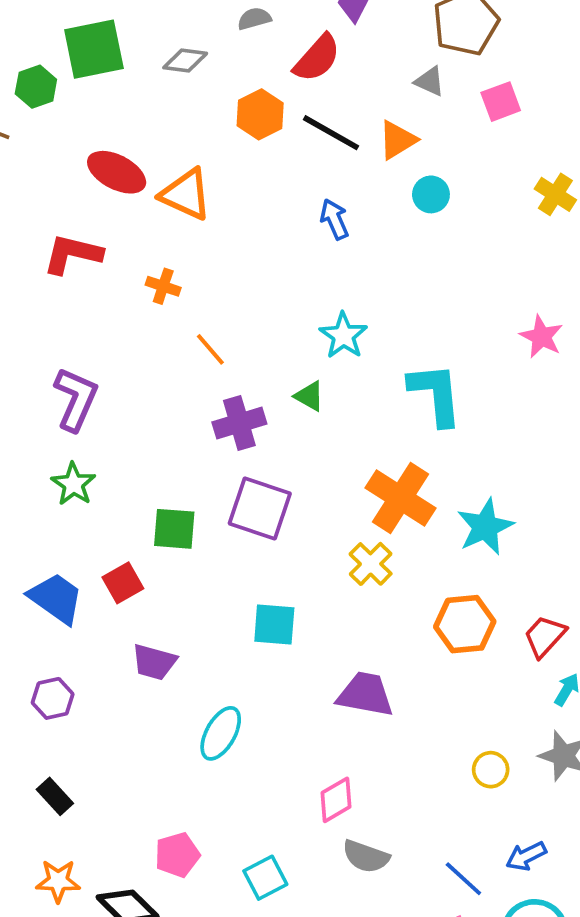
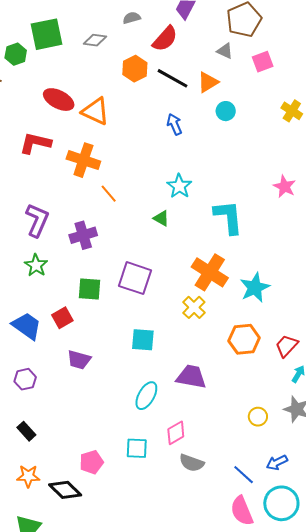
orange cross: (163, 286) -> (83, 160), size x1.8
purple cross: (239, 423) -> (83, 235), moved
cyan ellipse: (221, 733) -> (146, 396), moved
cyan square: (265, 878) -> (137, 448), moved, turned 30

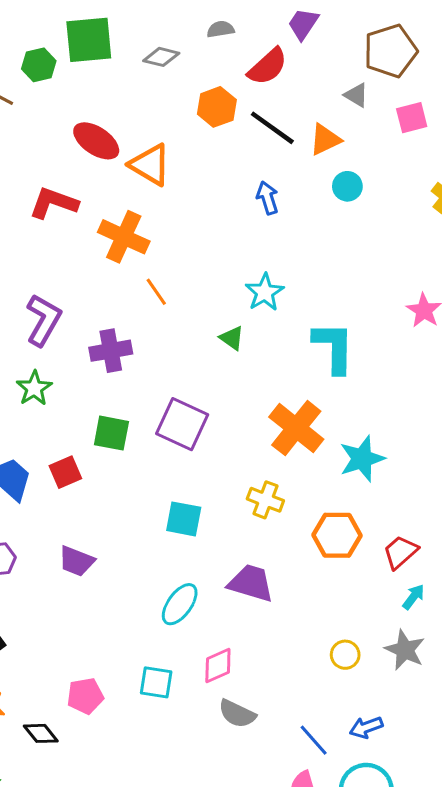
yellow cross: (194, 307) -> (265, 500), moved, turned -30
purple trapezoid: (79, 360) -> (76, 561), moved
black diamond: (65, 490) -> (41, 733), size x0.7

